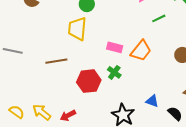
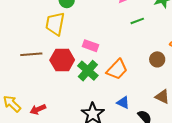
orange trapezoid: (141, 51) -> (117, 69), moved
green cross: (114, 72) -> (88, 71), size x1.5
red hexagon: (89, 81) -> (62, 60), moved

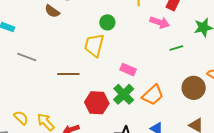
brown circle: (157, 59) -> (194, 88), size x1.5
red hexagon: (62, 60) -> (97, 103), moved

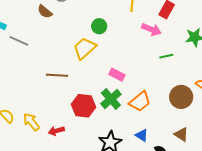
yellow trapezoid: (94, 45) -> (85, 48), turned 30
gray line: (27, 57) -> (19, 41), moved

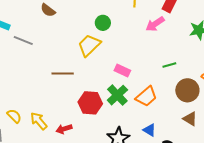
pink arrow: (151, 29) -> (155, 24), turned 126
green line: (166, 56) -> (169, 65), moved
brown triangle: (181, 134) -> (190, 119), moved

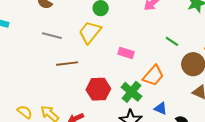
gray line: (23, 41) -> (52, 36), moved
green line: (169, 65) -> (172, 41), turned 56
green cross: (117, 95) -> (131, 92), moved

